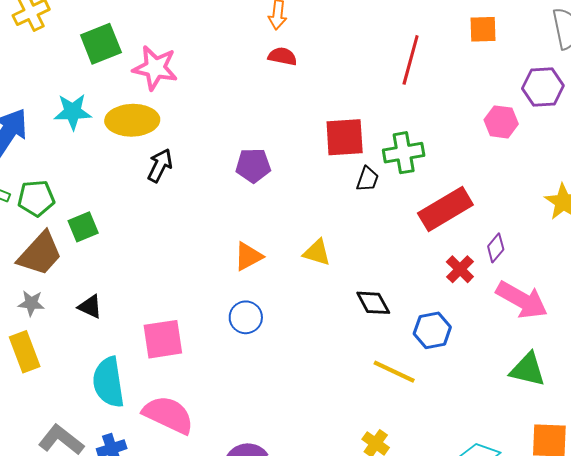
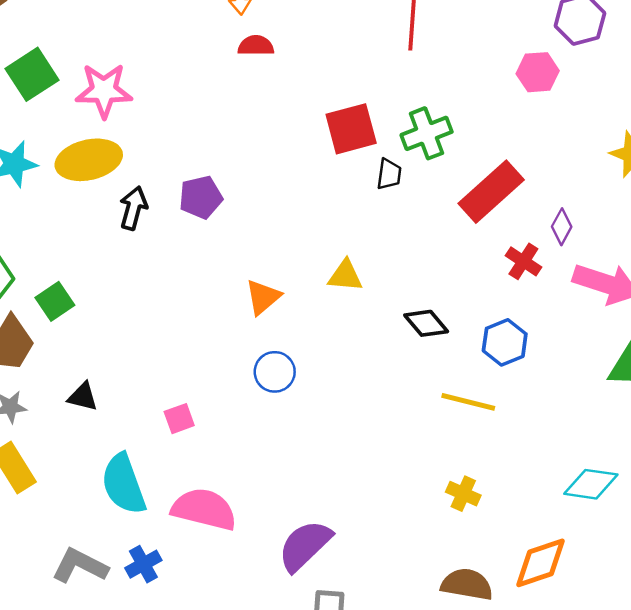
purple pentagon: (253, 165) -> (201, 197), moved
pink square: (163, 339) -> (179, 419), size x0.6

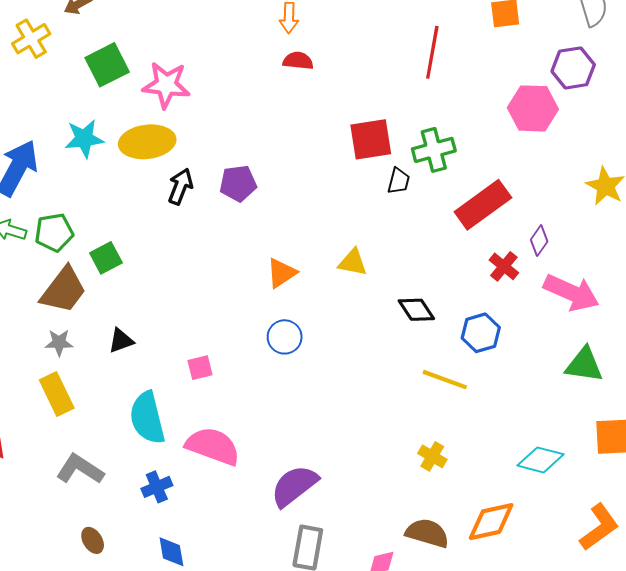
pink hexagon: (538, 72) -> (533, 108), size x1.4
black triangle: (83, 397) -> (121, 341), turned -40
gray L-shape: (80, 566) -> (80, 469), moved

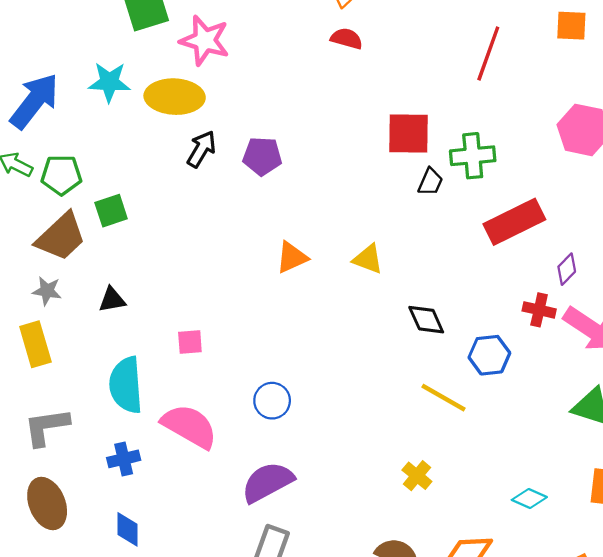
red cross: (504, 266) -> (539, 310), moved, turned -36
blue circle: (285, 337) -> (272, 401), moved
cyan diamond: (540, 460) -> (529, 499), size x0.7
gray L-shape: (80, 469) -> (46, 427), turned -51
brown ellipse: (93, 540) -> (47, 503), size x1.8

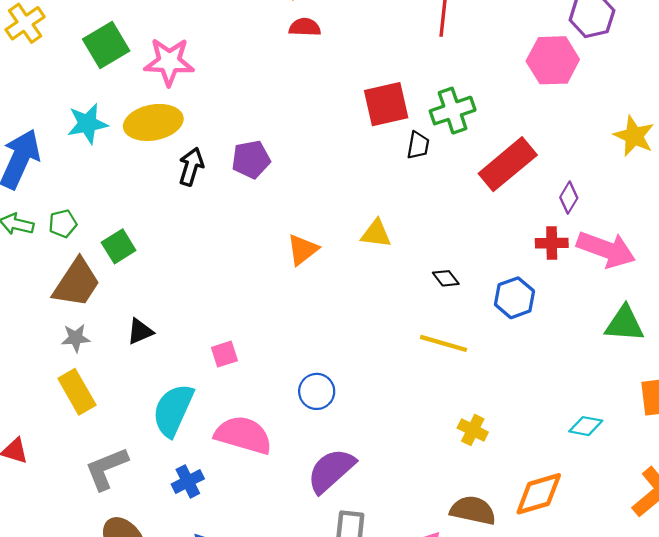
green pentagon: (61, 175) -> (63, 224), size x0.7
black diamond: (426, 320) -> (446, 278), size x0.7
cyan semicircle: (126, 385) -> (173, 410), turned 42
yellow line: (444, 398) -> (444, 343), moved

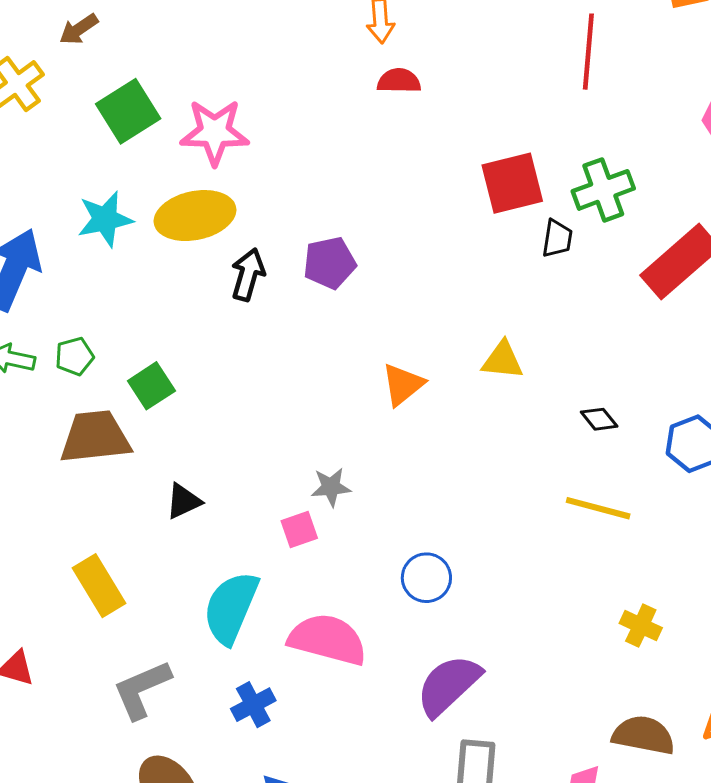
brown trapezoid: (77, 283) -> (95, 437), turned -128
gray star: (76, 338) -> (331, 487), moved

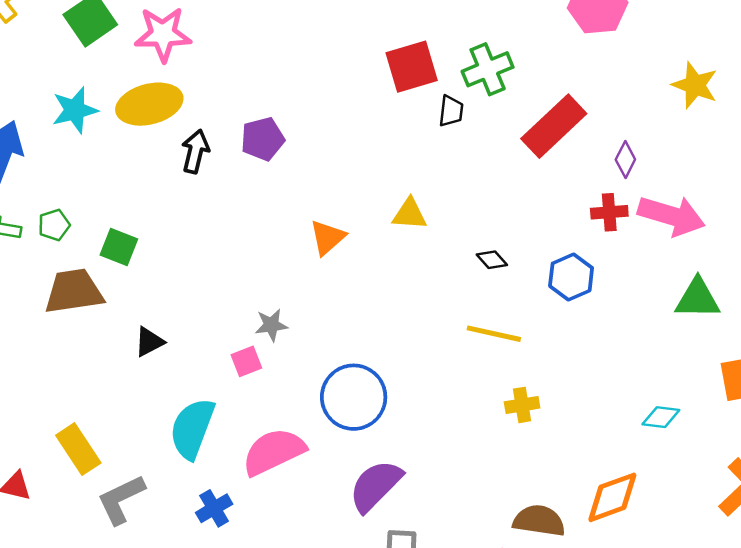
green square: (151, 386) -> (119, 247), turned -33
blue circle: (426, 578) -> (354, 397), size x1.6
yellow rectangle: (99, 586) -> (78, 449), moved
yellow cross: (641, 626) -> (522, 405), moved, turned -32
pink semicircle: (328, 639) -> (274, 452), turned -38

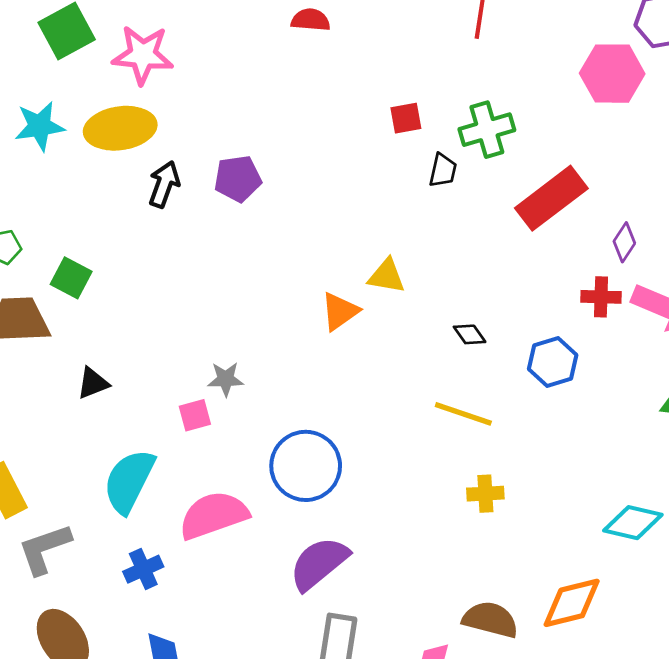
red square: (412, 67) -> (406, 118), size x0.6
orange triangle: (328, 237) -> (340, 311), moved
cyan diamond: (661, 417) -> (633, 523), size x1.4

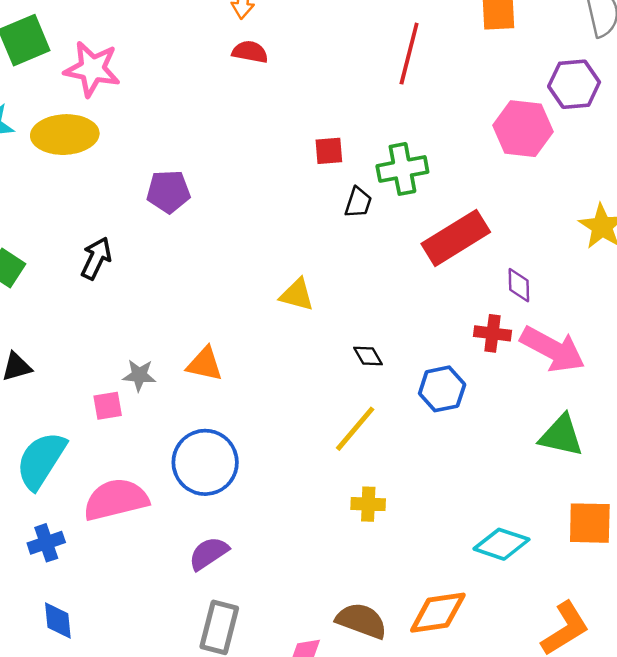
black arrow: (164, 184) -> (96, 258), moved
purple diamond: (624, 242) -> (519, 285), turned -40
orange triangle: (340, 311) -> (205, 364), moved, turned 42
yellow line: (463, 414) -> (355, 429), turned -74
purple semicircle: (319, 563) -> (209, 553), size x0.7

